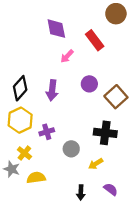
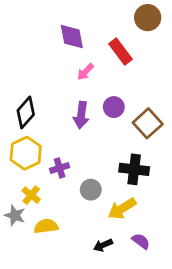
purple arrow: (52, 90) -> (81, 115), moved
yellow arrow: (96, 164) -> (122, 209), size x1.5
black arrow: (81, 192) -> (103, 245), turned 64

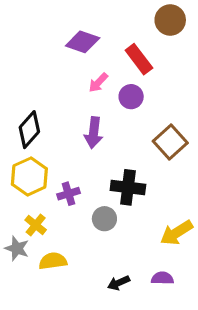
purple diamond: (72, 37) -> (83, 42), turned -60
purple circle: (114, 107) -> (131, 97), moved
black cross: (134, 169) -> (128, 187), moved
yellow arrow: (122, 209) -> (176, 233), moved
purple semicircle: (141, 241) -> (162, 278), turned -36

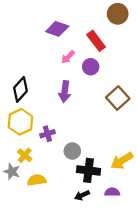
black cross: (128, 187) -> (88, 170), moved

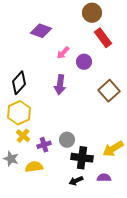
brown circle: (118, 14) -> (92, 13), moved
purple diamond: (57, 29) -> (41, 31), moved
red rectangle: (96, 41) -> (103, 38), moved
purple cross: (47, 134) -> (44, 145), moved
yellow cross: (25, 155) -> (23, 136), moved

